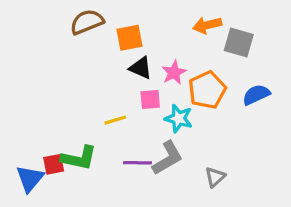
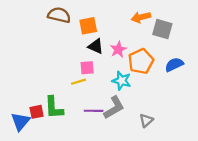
brown semicircle: (87, 22) -> (59, 15), turned 35
pink square: (150, 99) -> (87, 68), moved
green L-shape: (79, 158) -> (54, 108), turned 75

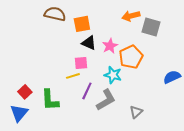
blue semicircle: (174, 65) -> (172, 77), moved
purple line: (94, 111) -> (87, 91), moved, turned -66
red square: (37, 112) -> (25, 92), moved, turned -32

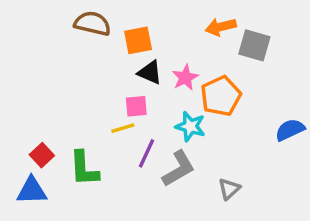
blue triangle: (19, 113) -> (32, 191), turned 48

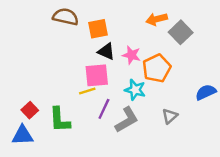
gray square: (254, 45) -> (181, 32), turned 30
pink star: (185, 77) -> (131, 55), turned -30
pink square: (136, 106) -> (97, 75), size x1.5
gray triangle: (229, 189) -> (170, 116), moved

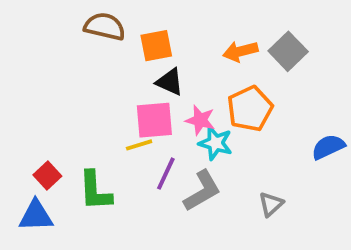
orange arrow: (157, 19) -> (240, 51), moved
pink star: (131, 55) -> (200, 120), moved
gray triangle: (170, 116) -> (271, 204), moved

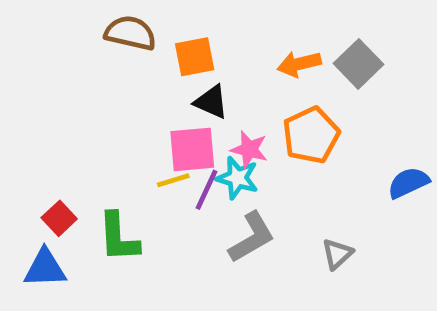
cyan star: (216, 143) -> (237, 178), moved
purple line: (166, 174) -> (206, 190), moved

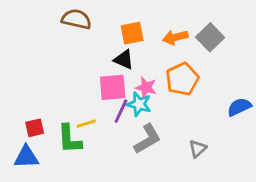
orange square: (195, 57) -> (132, 33), moved
yellow line: (173, 180) -> (86, 124), moved
red square: (59, 218) -> (35, 128), turned 30

